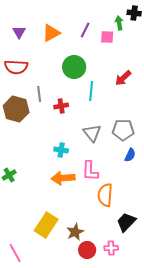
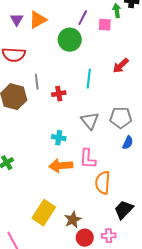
orange triangle: (51, 33) -> (38, 20), moved
green circle: (74, 67) -> (70, 40), moved

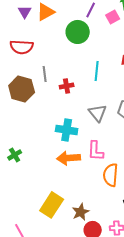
pink square: (105, 25) -> (113, 17), turned -32
cyan cross: (59, 138) -> (67, 130), size x1.5

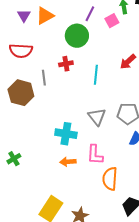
red cross: (67, 86) -> (66, 64), moved
orange arrow: (69, 158) -> (68, 162), size x0.7

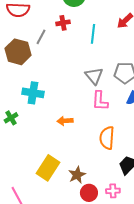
gray line: (44, 78) -> (41, 37), turned 35
cyan cross: (66, 134) -> (33, 93), moved
pink L-shape: (95, 155) -> (100, 101), moved

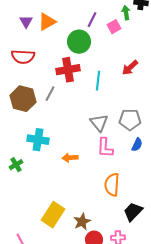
red cross: (63, 23) -> (68, 70), size x1.6
gray line: (41, 37) -> (50, 94), moved
orange arrow: (65, 121) -> (70, 158), moved

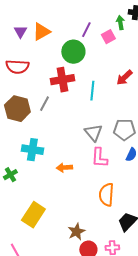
yellow rectangle: (53, 215) -> (33, 215), moved

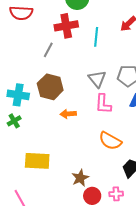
brown hexagon: (17, 109) -> (50, 87), moved
cyan cross: (32, 150) -> (18, 95), moved
orange semicircle: (106, 195) -> (110, 141), turned -65
yellow rectangle: (33, 215) -> (37, 161), turned 60

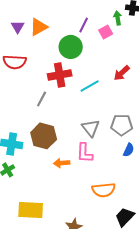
cyan line: (96, 37) -> (90, 86), turned 54
pink L-shape: (103, 104) -> (85, 153), moved
orange semicircle: (110, 141) -> (104, 190), turned -35

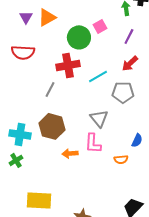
purple line: (84, 25) -> (129, 36), moved
pink square: (106, 32) -> (100, 26), moved
gray pentagon: (122, 125) -> (123, 92), moved
orange semicircle: (104, 190) -> (121, 159), moved, size x0.6

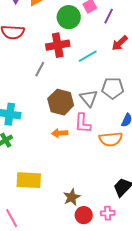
purple line: (129, 36) -> (109, 16), moved
gray pentagon: (123, 92) -> (113, 88), moved
brown hexagon: (52, 126) -> (61, 102), moved
orange semicircle: (121, 159) -> (111, 139), size x1.6

